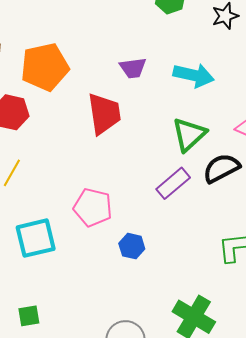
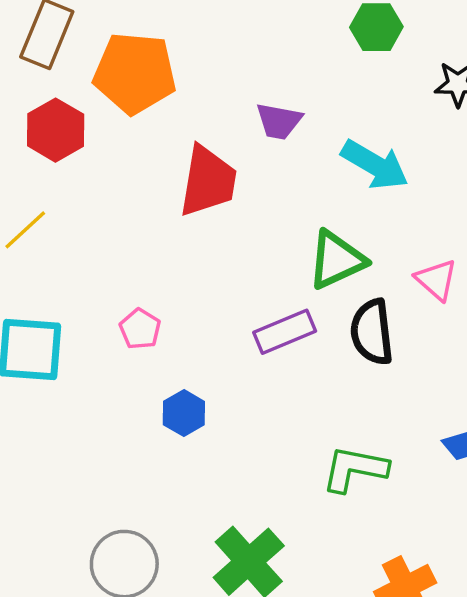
black semicircle: (221, 168) -> (372, 332), turned -87
pink pentagon: (93, 207) -> (140, 329), size x0.6

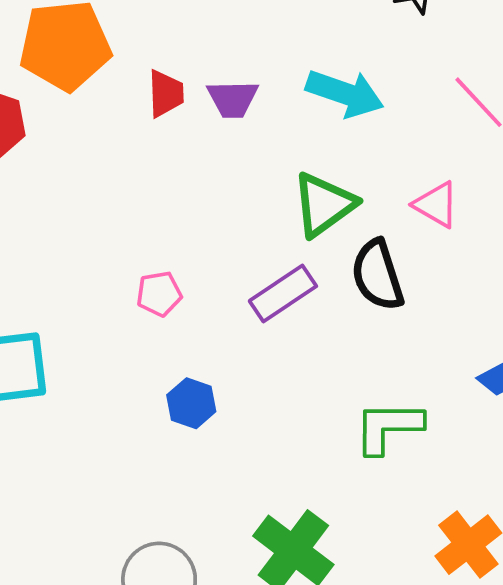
purple trapezoid: (279, 121) -> (233, 99), moved
red trapezoid: (208, 181) -> (166, 94), moved, size x0.6
pink pentagon: (140, 329) -> (159, 294), moved, turned -30

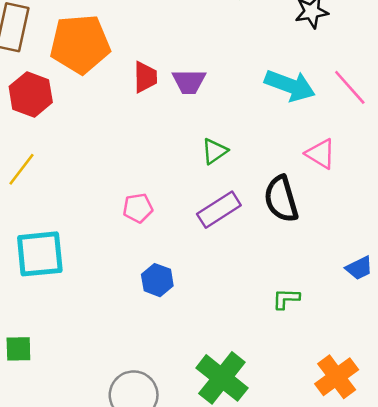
cyan arrow: (345, 93) -> (290, 85), moved
green triangle: (324, 205) -> (215, 151), moved, size x0.6
green L-shape: (388, 427) -> (286, 299), size x0.6

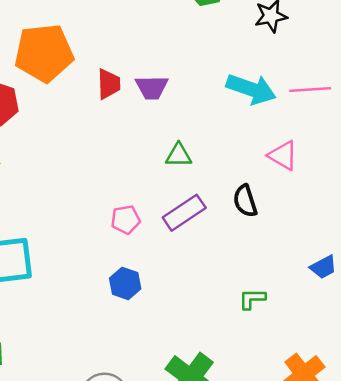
pink line: (350, 87) -> (310, 90), turned -51
green triangle: (215, 151) -> (179, 155), turned 36
black semicircle: (281, 199) -> (245, 201), size x0.7
pink pentagon: (138, 208) -> (126, 220), moved

